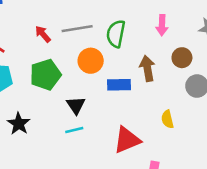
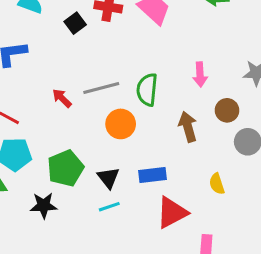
green pentagon: (45, 75) -> (65, 168), moved
blue rectangle: (119, 85) -> (153, 175), moved
black star: (19, 124) -> (44, 205), turned -30

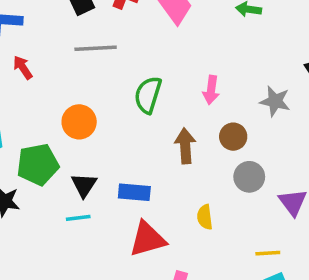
gray line: (101, 88) -> (96, 48), moved
red arrow: (62, 98) -> (23, 67), moved
orange circle: (121, 124) -> (79, 122), moved

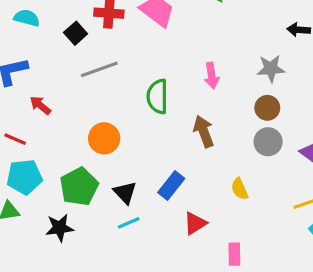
brown circle: (233, 137) -> (267, 108), moved
blue rectangle: (134, 192) -> (171, 186), turned -40
red triangle: (147, 239) -> (195, 223), size x0.7

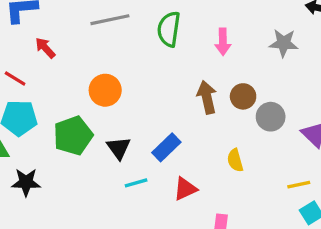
green semicircle: (157, 96) -> (169, 29), moved
brown circle: (267, 108) -> (243, 96), moved
cyan line: (129, 223) -> (136, 183), moved
black star: (60, 228) -> (26, 182), moved

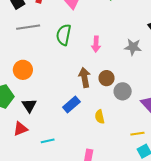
blue rectangle: (166, 147) -> (71, 105), moved
cyan line: (136, 183) -> (48, 141), moved
red triangle: (185, 189) -> (20, 129), moved

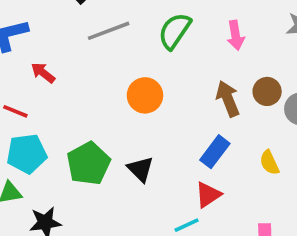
green semicircle: (64, 35) -> (175, 31), turned 35
orange circle: (23, 70) -> (145, 95), moved
red triangle: (20, 129) -> (208, 195), moved

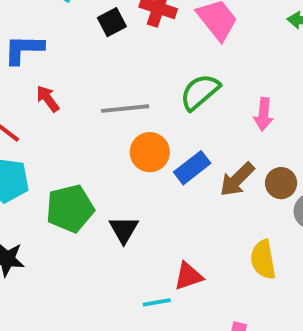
gray line: (109, 31) -> (125, 109), moved
brown arrow: (228, 99) -> (237, 179), turned -128
blue rectangle: (215, 152) -> (192, 168), moved
yellow semicircle: (269, 163) -> (263, 259), size x1.4

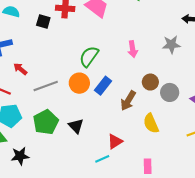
black square: (112, 22) -> (43, 22), turned -32
green semicircle: (200, 92) -> (89, 56), moved
gray line: (125, 109) -> (46, 86), moved
brown arrow: (237, 179) -> (128, 101), moved

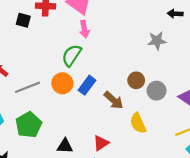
pink arrow: (133, 49) -> (84, 29), moved
brown arrow: (128, 101) -> (114, 100), turned -78
black triangle: (76, 126) -> (65, 146), moved, turned -42

